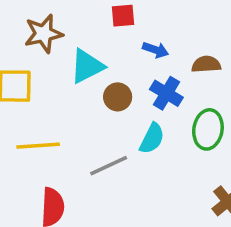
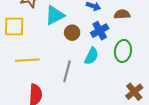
blue cross: (166, 93) -> (100, 31), turned 30
gray line: (109, 166) -> (67, 71), turned -50

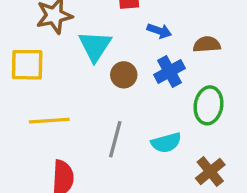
cyan triangle: (55, 15) -> (95, 46), turned -30
cyan semicircle: (91, 56) -> (166, 143), moved, turned 48
brown cross: (134, 92) -> (210, 171), moved

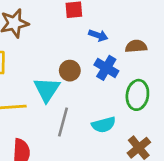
cyan triangle: (95, 46) -> (47, 90), moved
blue cross: (170, 71) -> (106, 68), turned -30

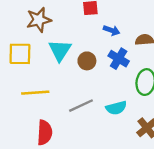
cyan triangle: (47, 90) -> (60, 50), moved
gray line: (63, 122) -> (81, 106), turned 50

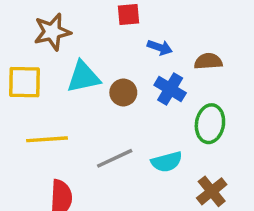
cyan triangle: (60, 50) -> (83, 77), turned 45

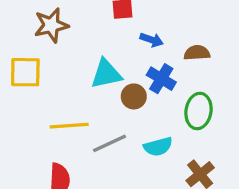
cyan triangle: (83, 77) -> (106, 74), moved
brown circle: (123, 92) -> (134, 96), moved
yellow line: (47, 139) -> (69, 126), moved

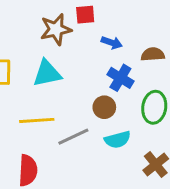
brown star: (51, 25) -> (56, 29), moved
cyan triangle: (106, 74) -> (47, 73), moved
brown circle: (134, 96) -> (104, 107), moved

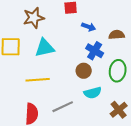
brown star: (56, 29) -> (34, 18), moved
gray line: (73, 137) -> (63, 107), moved

